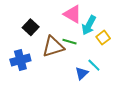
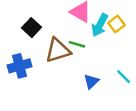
yellow square: (103, 38) -> (116, 24), moved
cyan line: (94, 65) -> (124, 77), moved

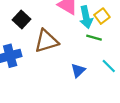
cyan arrow: (100, 25) -> (86, 17), turned -40
green line: (77, 44) -> (94, 38), moved

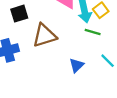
black square: (21, 19) -> (19, 14), turned 30

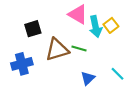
green line: (93, 32) -> (79, 48), moved

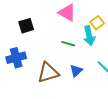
cyan arrow: (96, 26) -> (89, 36), moved
brown triangle: (57, 50) -> (48, 73), moved

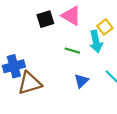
black square: (26, 26) -> (45, 19), moved
brown triangle: (48, 73) -> (30, 83), moved

